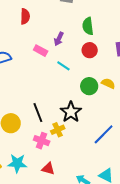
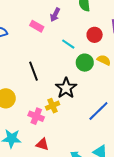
red circle: (90, 50) -> (95, 35), moved
cyan line: (63, 66) -> (68, 44), moved
black line: (38, 113) -> (33, 71), moved

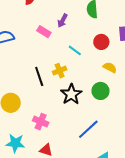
green circle: (85, 63) -> (100, 91), moved
yellow cross: (53, 106) -> (60, 71), moved
blue line: (98, 111) -> (88, 129), moved

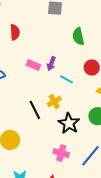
purple arrow: (62, 21) -> (51, 64), moved
pink cross: (41, 122) -> (61, 153), moved

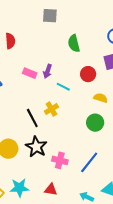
black star: (69, 123) -> (36, 147), moved

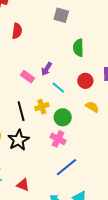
pink rectangle: (30, 73) -> (27, 77), moved
green circle: (95, 123) -> (63, 117), moved
pink cross: (60, 160) -> (58, 139), moved

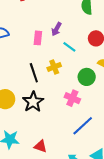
pink rectangle: (27, 77) -> (38, 38), turned 64
green circle: (63, 117) -> (87, 77), moved

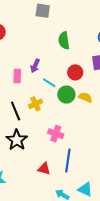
green circle: (87, 77) -> (66, 95), moved
blue line: (83, 126) -> (68, 161), turned -35
red triangle: (40, 146) -> (44, 169), moved

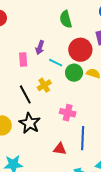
red circle: (75, 72) -> (80, 50), size x1.5

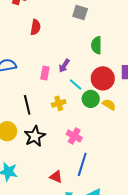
black line: (25, 94) -> (27, 105), moved
red triangle: (60, 149) -> (56, 177), moved

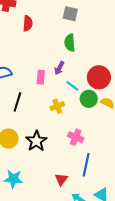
red semicircle: (35, 27) -> (28, 23), moved
green semicircle: (96, 45) -> (70, 43), moved
black line: (27, 105) -> (17, 102), moved, turned 36
red triangle: (56, 177) -> (61, 179), turned 48

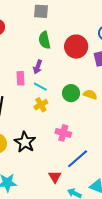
red circle: (99, 77) -> (76, 47), moved
cyan line: (72, 86) -> (40, 87), moved
blue line: (86, 165) -> (78, 159), turned 45

